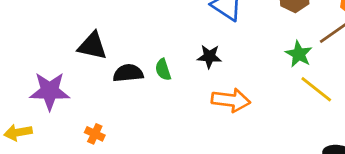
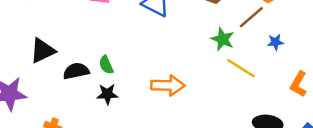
black triangle: (92, 46) -> (43, 51), turned -32
black star: (209, 57) -> (107, 94), moved

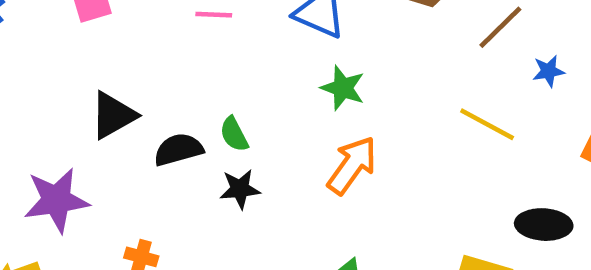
green star: (223, 39) -> (343, 88), moved
orange arrow: (168, 85) -> (352, 165), turned -52

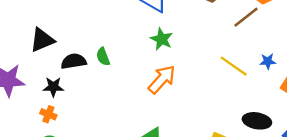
blue star: (549, 71) -> (268, 61), moved
black star: (240, 189) -> (53, 87), moved

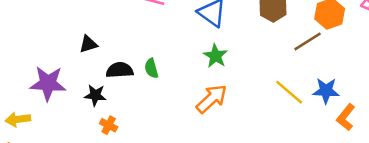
black triangle: (42, 40) -> (88, 44), size x0.7
blue star: (268, 61) -> (326, 91), size x1.5
orange cross: (48, 114) -> (109, 125), moved

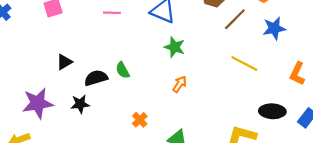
brown line: (308, 41) -> (235, 19), moved
blue star: (326, 91) -> (274, 28), moved
orange arrow: (212, 99) -> (180, 84), size x0.6
orange cross: (109, 125) -> (140, 120), moved, turned 32

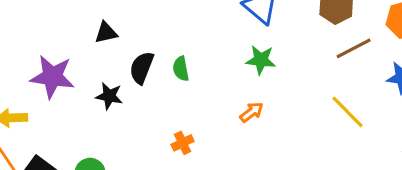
green star: (175, 47) -> (261, 60), turned -30
black semicircle: (96, 78) -> (142, 68), turned -70

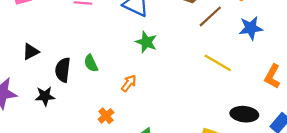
green star: (261, 60) -> (146, 42), turned 30
orange arrow: (252, 112) -> (129, 83), moved

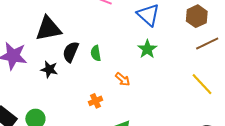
black triangle: (31, 52) -> (48, 29), size x1.8
orange arrow: (129, 83) -> (123, 79), turned 77

